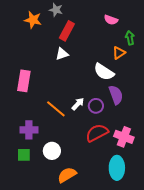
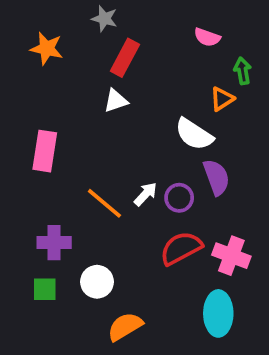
orange star: (33, 20) -> (47, 48), moved

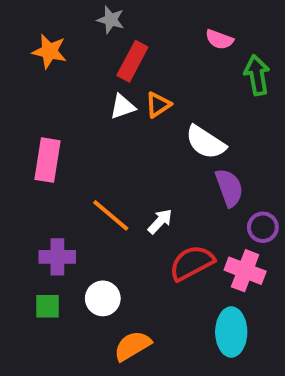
green arrow: (243, 71) -> (257, 75), size x1.4
orange triangle: (222, 99) -> (158, 105), moved
white arrow: (146, 194) -> (160, 221), moved
purple circle: (179, 198) -> (263, 227), moved

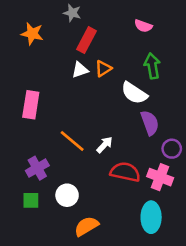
green arrow: (257, 75) -> (152, 66), moved
purple cross: (57, 257) -> (37, 168), turned -30
red semicircle: (192, 263) -> (125, 172), turned 40

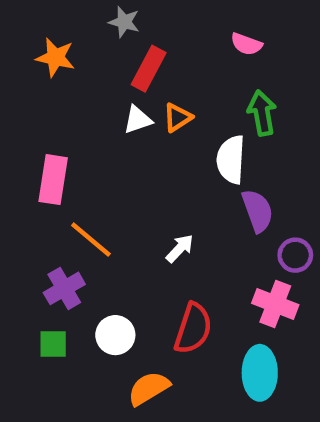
white semicircle: (134, 93) -> (231, 160), turned 60
orange line: (72, 141) -> (91, 240), moved
red semicircle: (125, 172) -> (193, 328), moved, turned 96

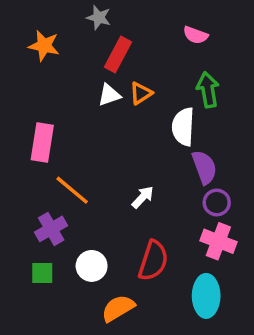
purple circle: (295, 255) -> (217, 202), moved

